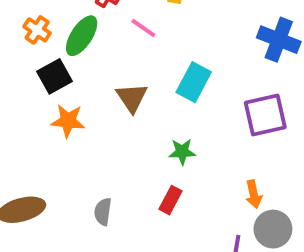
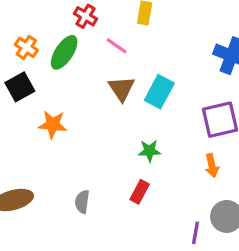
black square: (55, 76) -> (20, 87), moved
brown triangle: (132, 98) -> (122, 88), moved
orange arrow: (254, 194) -> (212, 166), moved

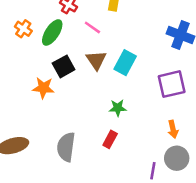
black square: (20, 87) -> (64, 66), moved
orange arrow: (212, 166) -> (173, 129), moved
gray semicircle: (82, 202) -> (66, 147), size x1.6

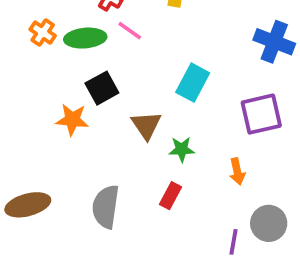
pink line: (92, 27) -> (130, 31), moved
green ellipse: (52, 32) -> (85, 38), turned 52
brown triangle: (96, 60) -> (146, 125), moved
orange arrow: (173, 129) -> (237, 171), moved

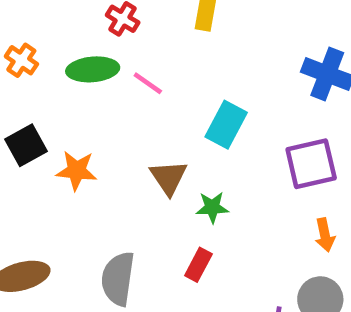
pink line: (130, 31) -> (148, 83), moved
orange cross: (43, 33) -> (21, 60), moved
black square: (102, 88) -> (26, 145), moved
orange arrow: (237, 171) -> (325, 235), moved

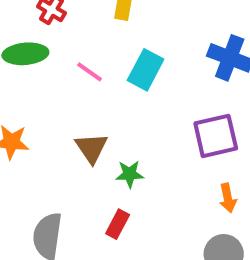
pink line: (148, 83) -> (89, 72), moved
cyan rectangle: (226, 125) -> (146, 70), moved

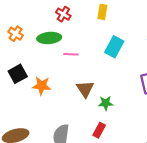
pink line: (89, 72) -> (71, 54), moved, turned -32

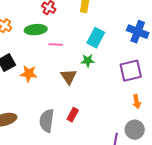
green star: (106, 103) -> (88, 61), moved
red rectangle: (99, 130) -> (73, 115), moved

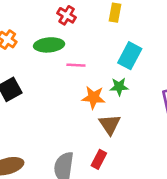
orange star: (29, 74) -> (93, 97), moved
brown triangle: (69, 77) -> (110, 124), moved

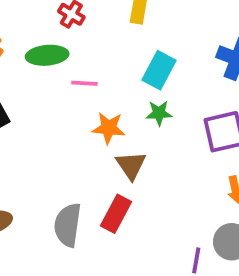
green star: (119, 87) -> (159, 113), moved
red rectangle: (99, 159) -> (116, 214), size x1.4

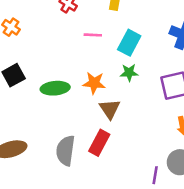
green ellipse: (47, 55) -> (55, 88), moved
pink line: (84, 83) -> (93, 35), moved

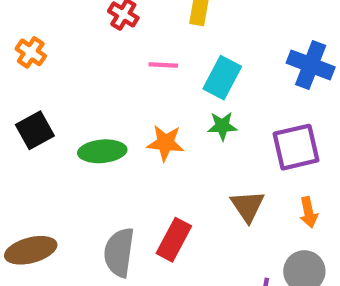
brown triangle: (110, 109) -> (248, 206), moved

